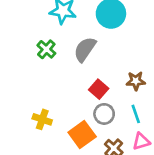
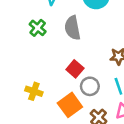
gray semicircle: (85, 49) -> (72, 28), turned -45
red square: (99, 89) -> (75, 69), moved

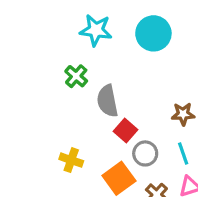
gray semicircle: (72, 28) -> (107, 101), moved

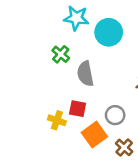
cyan circle: (153, 33) -> (109, 32), moved
red square: (125, 130) -> (78, 109), moved, turned -30

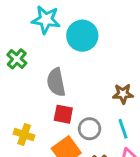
green cross: (61, 54) -> (17, 59), moved
red square: (78, 109) -> (63, 114), moved

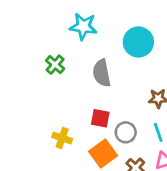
cyan circle: (82, 36) -> (138, 42), moved
gray semicircle: (56, 82) -> (102, 73), moved

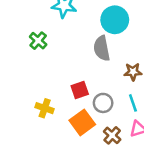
gray semicircle: (102, 73) -> (102, 48), moved
red square: (100, 118) -> (80, 90), turned -30

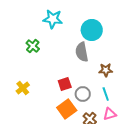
yellow cross: (45, 108) -> (23, 88), moved, turned 32

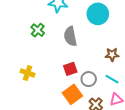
gray semicircle: (82, 52) -> (70, 36), moved
yellow cross: (23, 88) -> (28, 73), turned -32
cyan line: (106, 94) -> (112, 79), turned -40

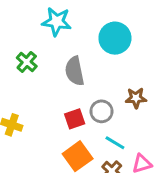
gray circle: (89, 79) -> (102, 111), moved
cyan line: (112, 79) -> (115, 143), moved

